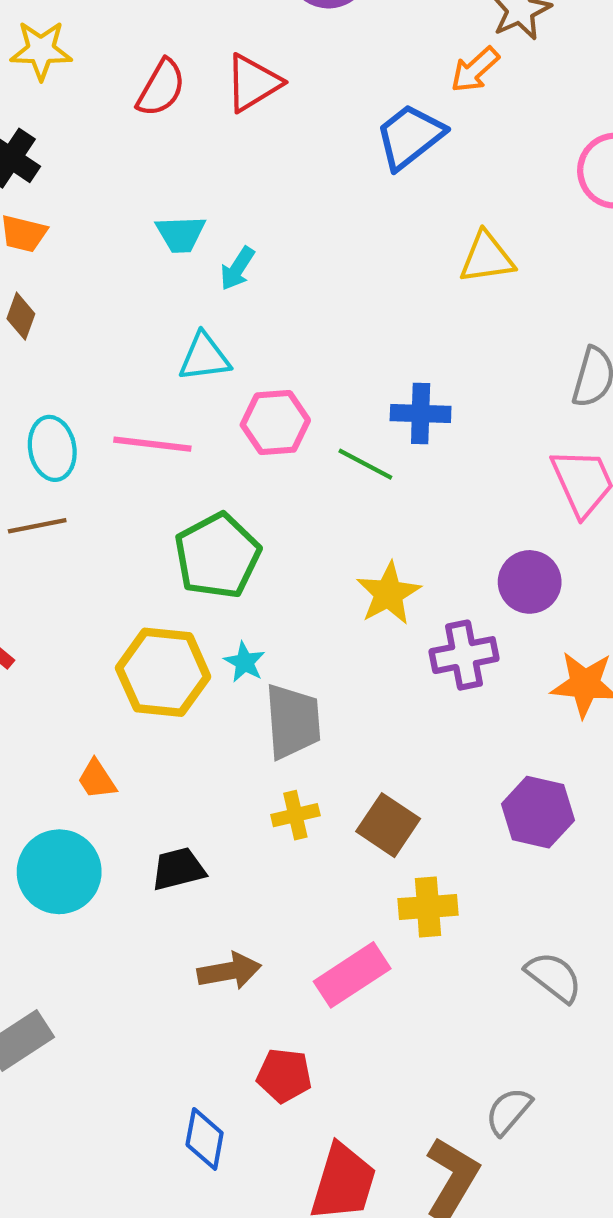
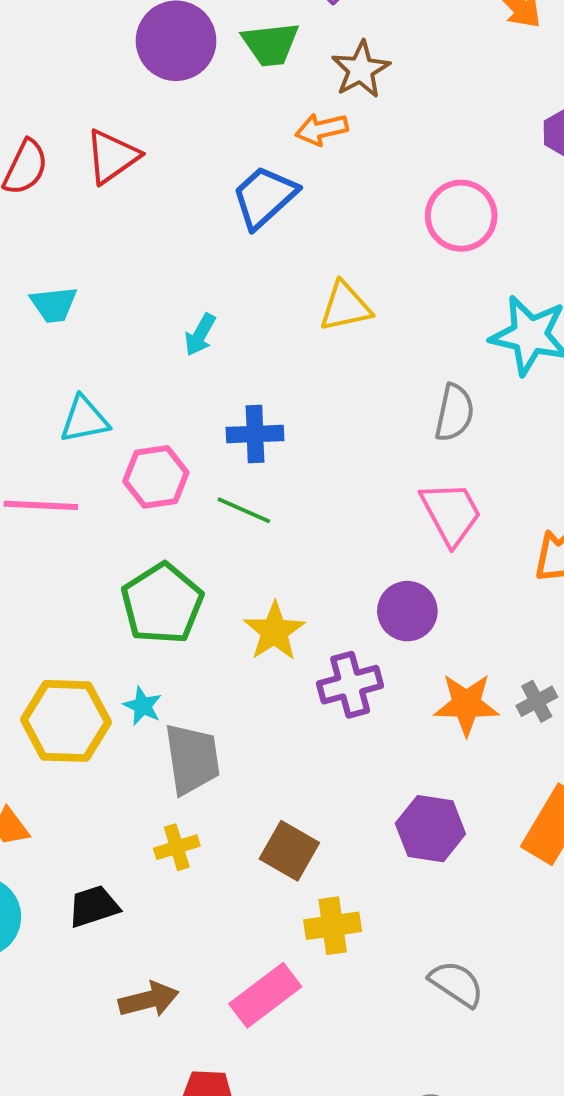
orange arrow: (475, 70) -> (322, 129), turned 33
cyan arrow: (237, 269) -> (200, 335), moved
blue cross: (421, 413) -> (255, 434), moved
green pentagon: (217, 556) -> (162, 604), moved
yellow cross: (295, 815) -> (177, 847), moved

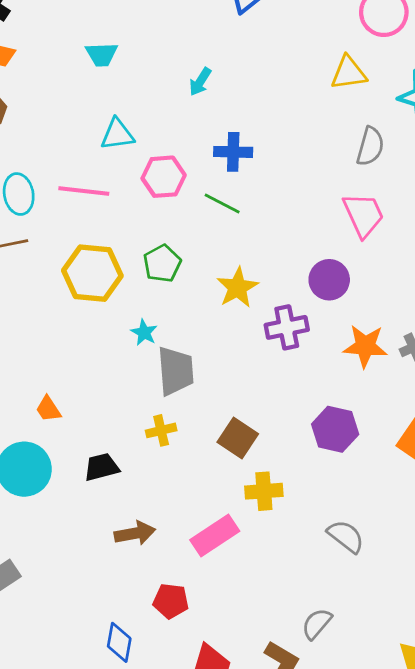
yellow triangle: (345, 307) -> (349, 73), moved
green pentagon: (162, 604) -> (162, 264), size x0.7
yellow hexagon: (66, 721) -> (92, 273), moved

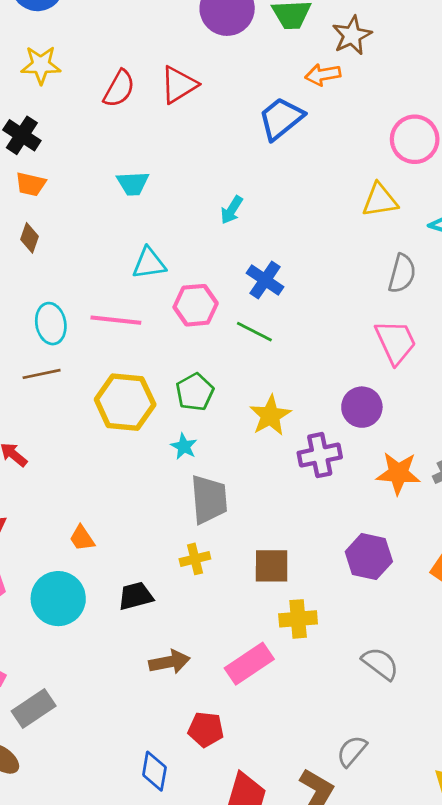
blue cross: (233, 152) -> (265, 280), turned 33
cyan star: (144, 332) -> (184, 446), moved
brown square: (238, 438) -> (272, 566), turned -33

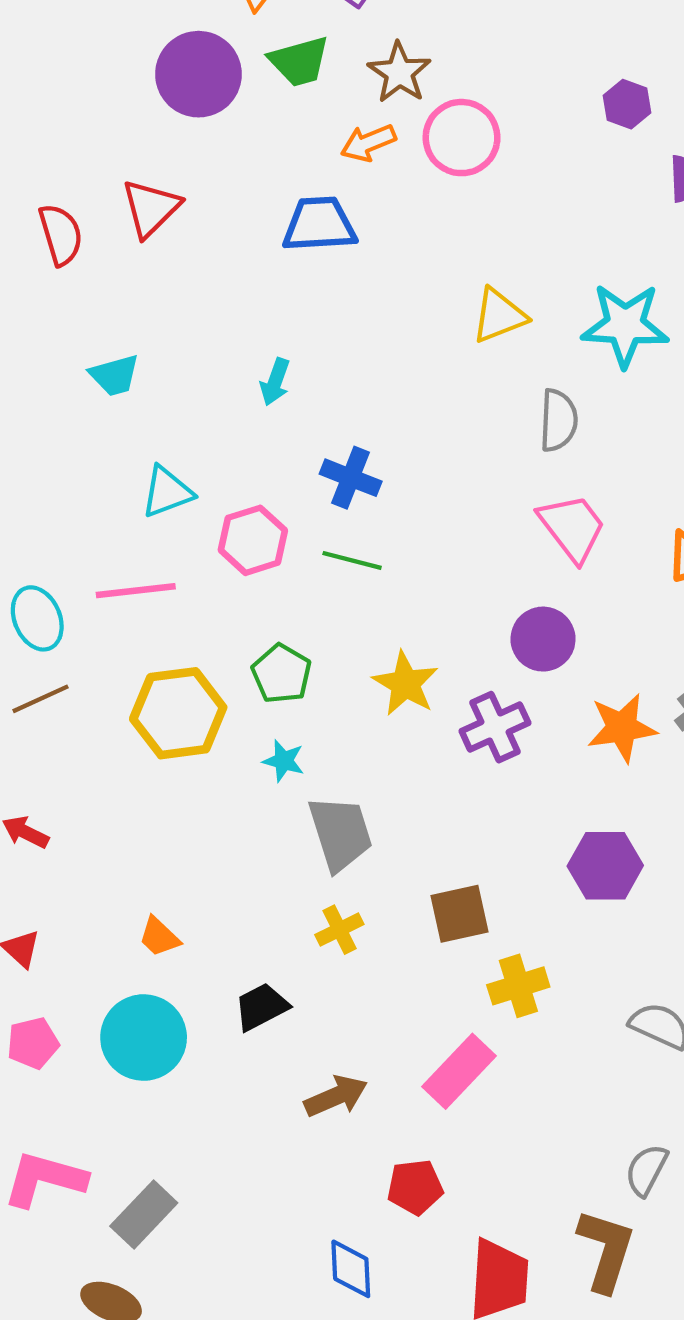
red semicircle: (119, 89) -> (61, 235), turned -33
blue trapezoid: (281, 118) -> (319, 224), turned 48
pink circle: (415, 139) -> (462, 138), moved

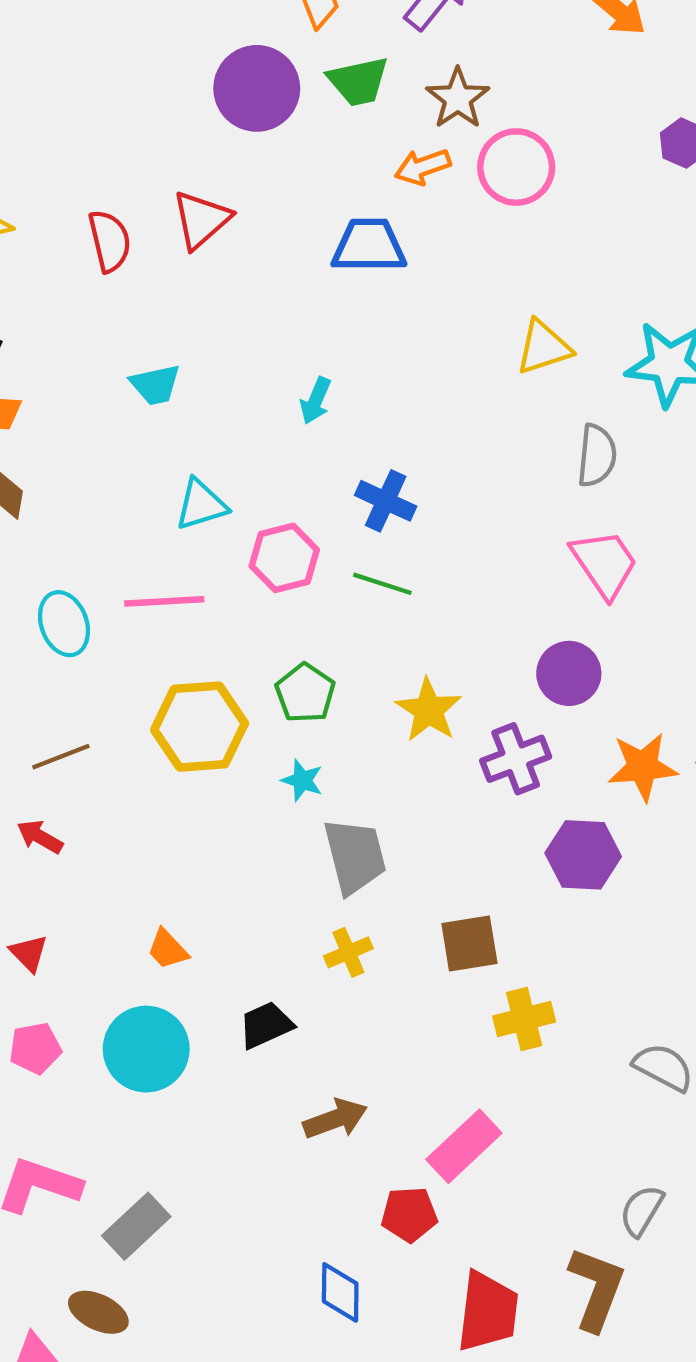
brown line: (40, 699) -> (61, 757), moved
purple hexagon: (605, 866) -> (583, 855), moved
pink rectangle: (459, 1071) -> (464, 1146), moved

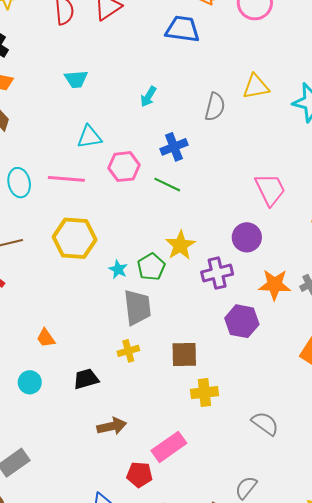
gray semicircle: (597, 456) -> (215, 107), moved
blue cross: (386, 501) -> (174, 147), turned 36
green pentagon: (305, 693) -> (151, 267), moved
cyan circle: (146, 1049) -> (30, 382), size x0.6

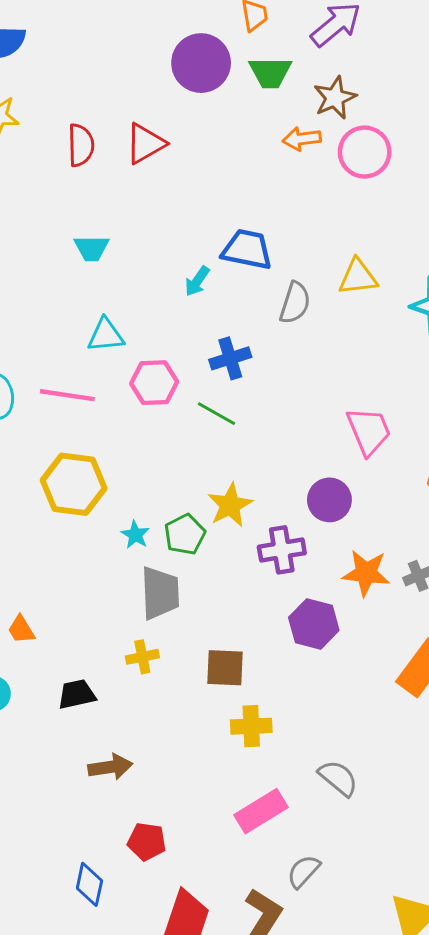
blue trapezoid: (183, 29) -> (247, 249), moved
pink rectangle: (169, 447) -> (261, 811), moved

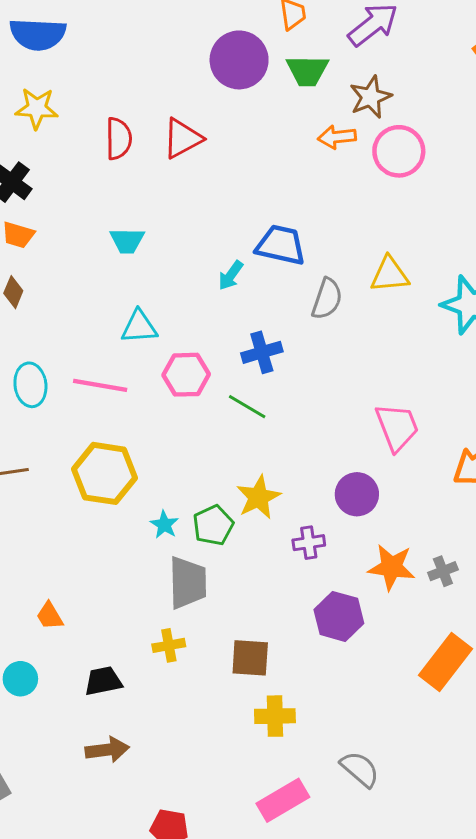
purple cross: (282, 550) -> (309, 543), size x0.7
brown arrow: (110, 767) -> (107, 750), moved

